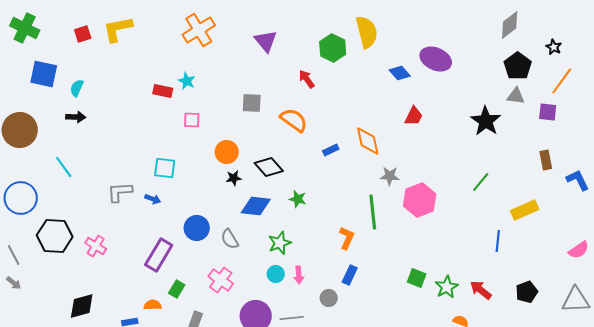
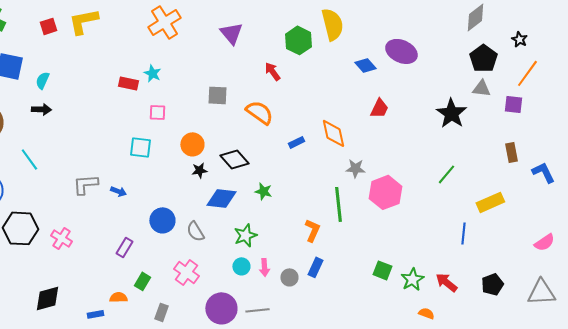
cyan square: (165, 168) -> (140, 147), moved
purple rectangle: (159, 255) -> (124, 247), size x0.6
gray circle: (329, 298) -> (289, 277), moved

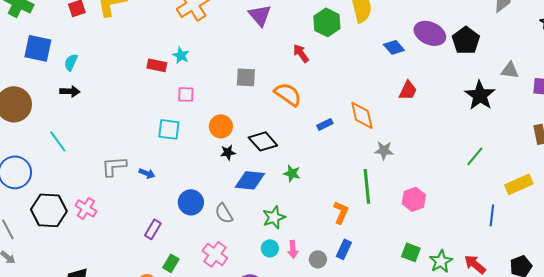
black pentagon: (483, 58) -> (466, 40), moved
pink hexagon: (385, 192) -> (414, 199), moved, size x0.7
pink cross: (61, 238) -> (86, 208), moved

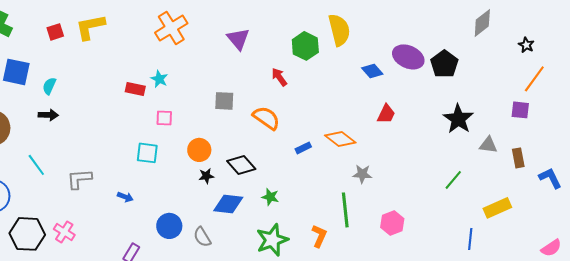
gray triangle: (510, 70) -> (488, 145), moved
orange diamond: (362, 115) -> (340, 139), turned -40
gray L-shape: (114, 166) -> (79, 179), moved
green star: (274, 217) -> (272, 240), moved, size x1.4

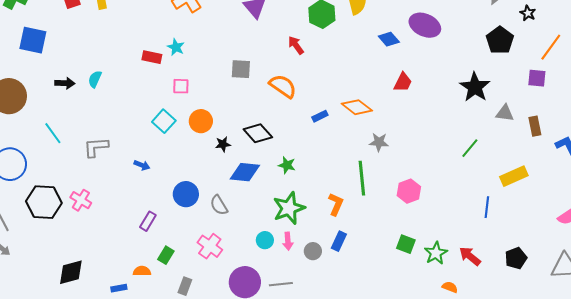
black star: (526, 45) -> (528, 13), moved
black pentagon: (444, 64) -> (500, 40), moved
cyan semicircle: (49, 86) -> (95, 79), moved
orange circle: (199, 150) -> (201, 121), moved
cyan square: (147, 153) -> (164, 121), turned 35

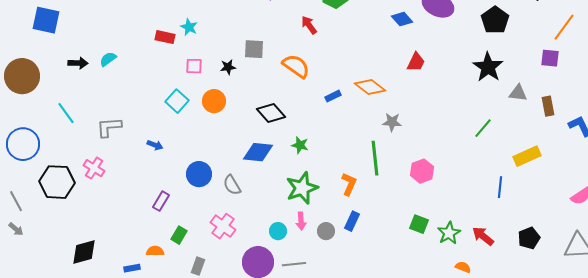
black pentagon: (500, 40) -> (495, 20), moved
cyan semicircle: (95, 79) -> (108, 59), turned 30
black star: (223, 144) -> (228, 67), moved
pink cross: (81, 200) -> (94, 168), moved
cyan circle: (265, 240) -> (278, 231), moved

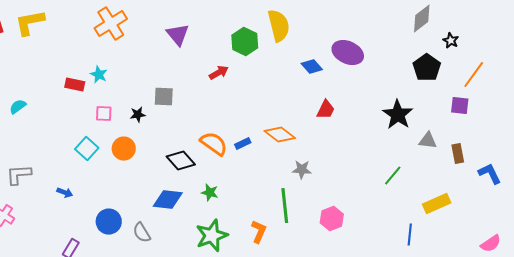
black pentagon: (495, 20) -> (427, 68), moved
red arrow: (309, 25) -> (219, 73), turned 96
orange semicircle: (296, 66) -> (214, 144), moved

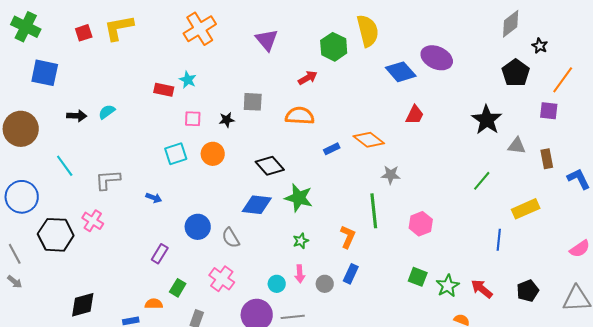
blue diamond: (312, 67) -> (401, 72), size x1.4
orange semicircle: (214, 144) -> (300, 116), moved, turned -32
cyan square: (87, 149) -> (176, 154), turned 30
green star: (210, 193) -> (299, 198), size x1.6
green star: (212, 236) -> (301, 241), size x0.5

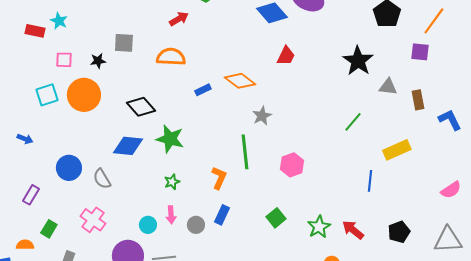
orange circle: (213, 154) -> (84, 95), size x1.4
gray star: (391, 175) -> (262, 116), turned -30
green square: (418, 277) -> (276, 218), moved, turned 30

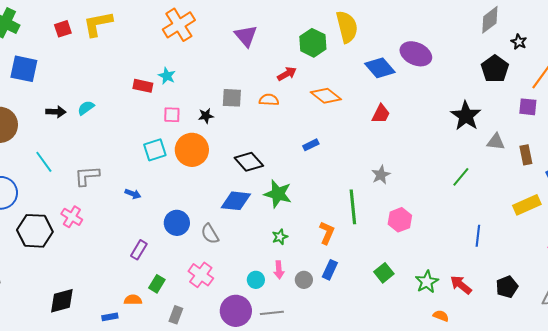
red trapezoid: (286, 56) -> (381, 114), moved
orange semicircle: (171, 57) -> (269, 100), moved, size x0.7
orange diamond: (240, 81) -> (326, 96), moved
gray star: (262, 116) -> (381, 175), moved
yellow rectangle: (397, 150) -> (527, 205), moved

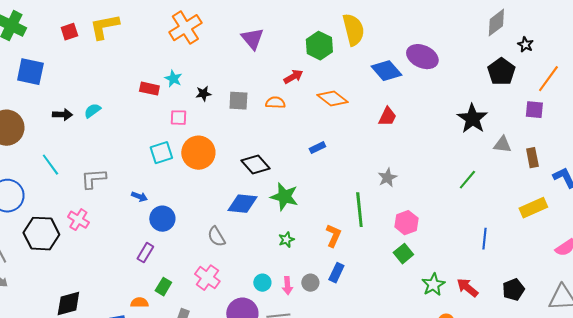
black star: (206, 116) -> (203, 94), moved
blue circle: (177, 223) -> (162, 219), moved
pink arrow: (279, 270) -> (287, 286), moved
green square: (384, 273) -> (403, 254), moved

